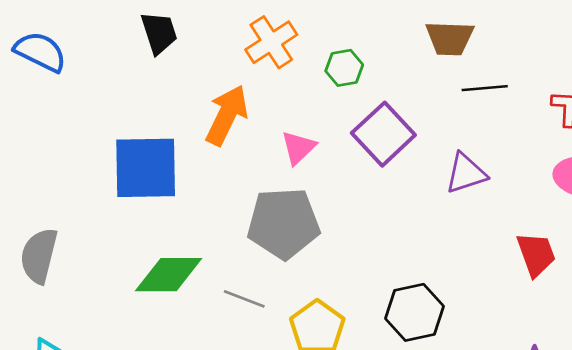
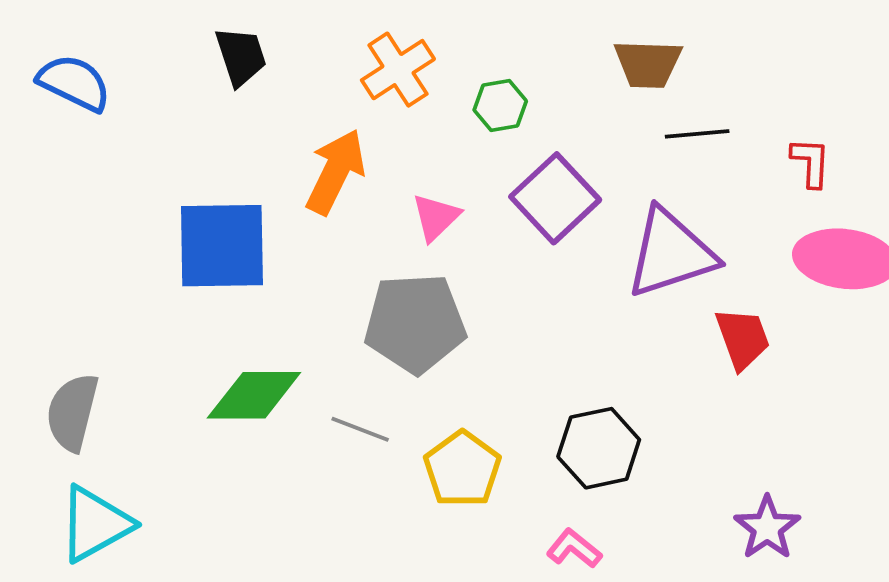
purple triangle: (466, 173) -> (671, 253), size x1.6
red trapezoid: (536, 254) -> (743, 338), moved
gray semicircle: (39, 256) -> (72, 412), moved

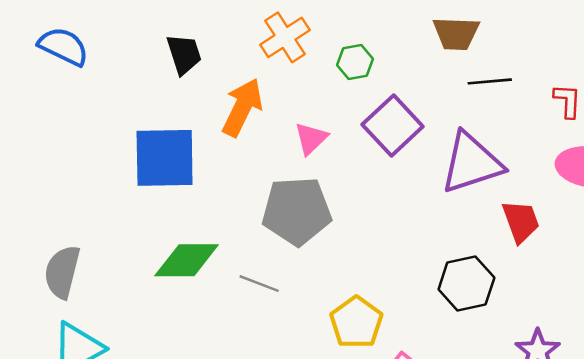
black trapezoid: (241, 56) -> (184, 54), moved
black hexagon: (599, 448) -> (466, 284), moved
yellow pentagon: (462, 469) -> (356, 322), moved

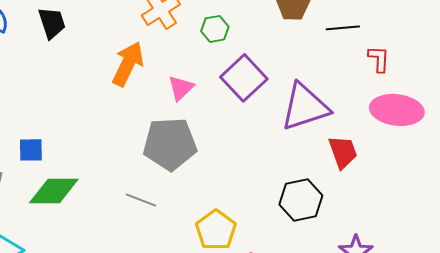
black trapezoid: (184, 54) -> (52, 23), moved
black line: (490, 81) -> (343, 28), moved
blue square: (165, 158) -> (31, 150), moved, size x0.5
green diamond: (187, 260) -> (54, 191), moved

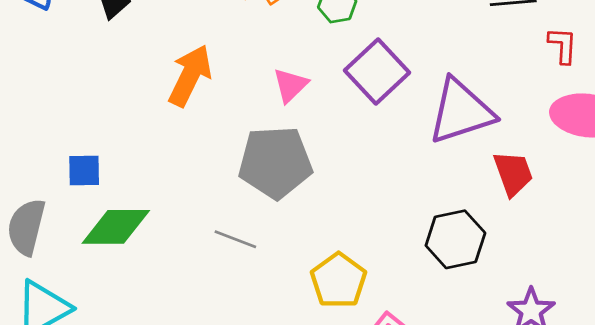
orange arrow: (128, 64) -> (190, 76), moved

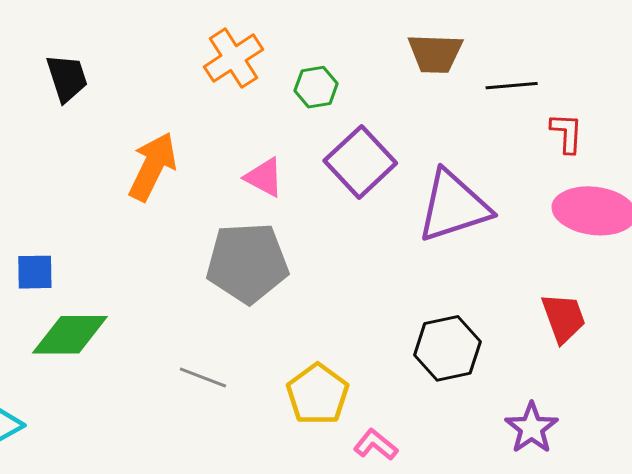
pink triangle: (290, 85) -> (264, 177), turned -48
red trapezoid: (513, 173) -> (564, 318), moved
gray line: (235, 239) -> (203, 377), moved

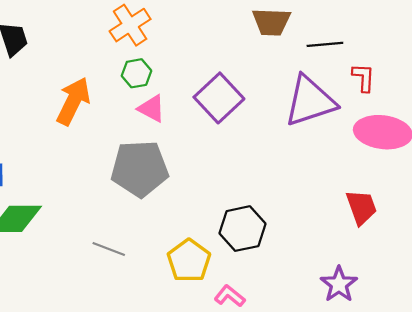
green hexagon: (316, 87) -> (136, 73), moved
purple triangle: (454, 206) -> (310, 101), moved
black hexagon: (447, 348) -> (243, 229), moved

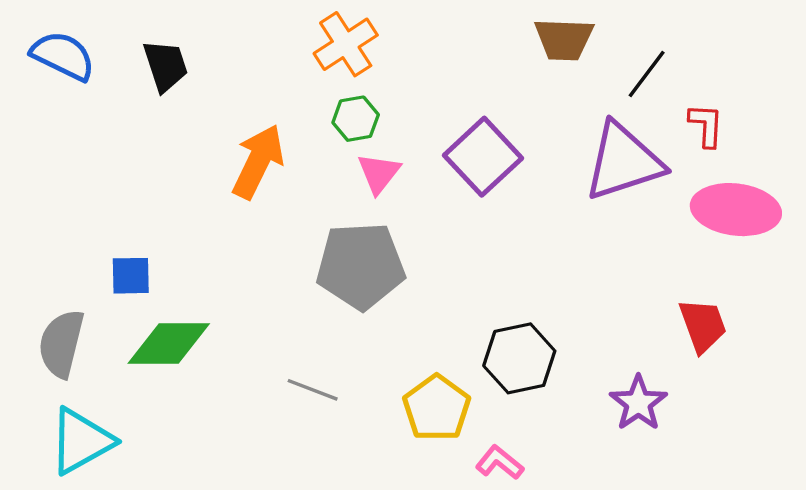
black line: (325, 44) -> (647, 74), turned -48
pink triangle: (151, 109) -> (379, 173), turned 40
purple star: (339, 284) -> (638, 403), moved

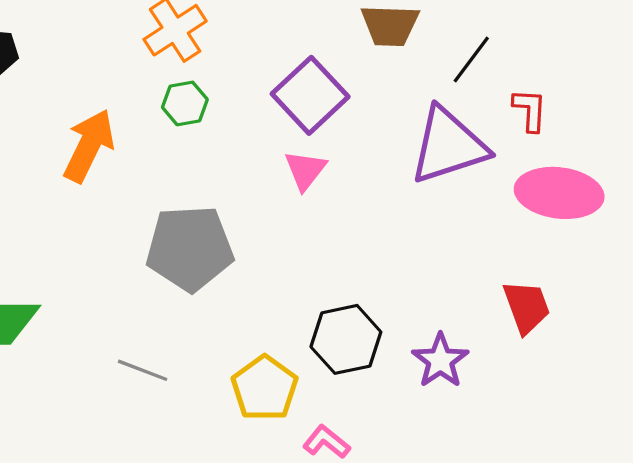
purple square: (483, 157) -> (310, 95), moved
pink triangle: (379, 173) -> (305, 170), moved
purple star: (638, 403) -> (440, 361), moved

